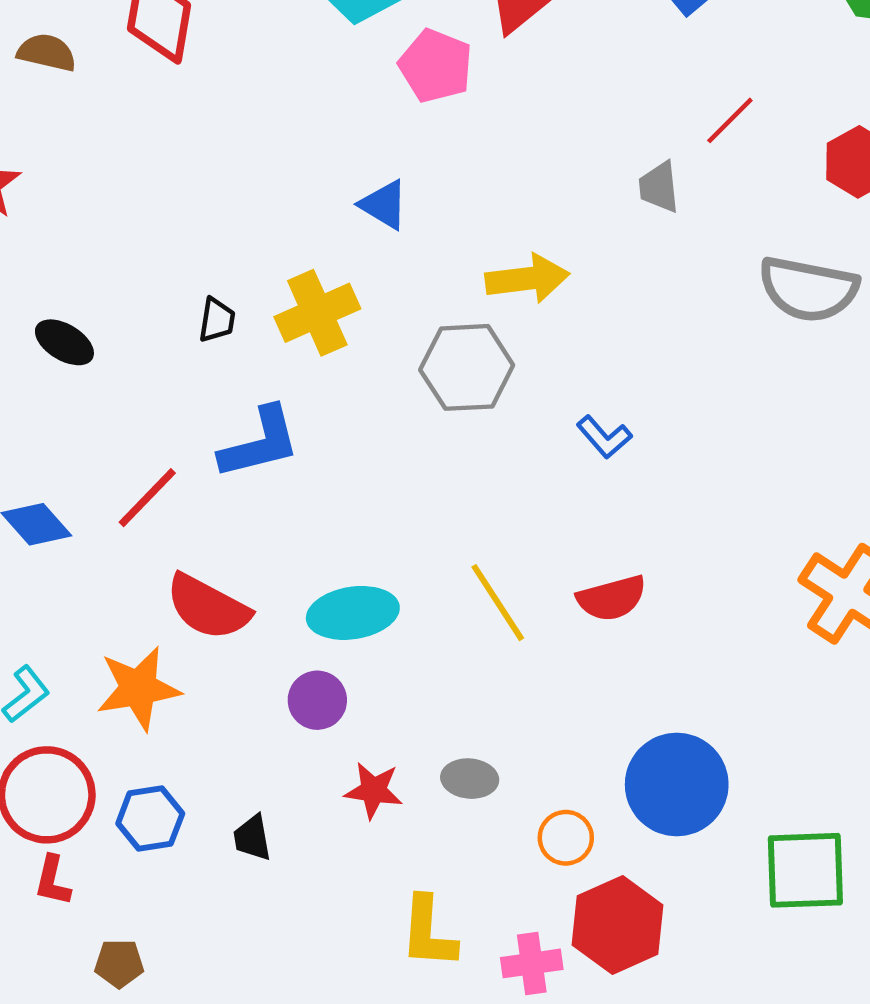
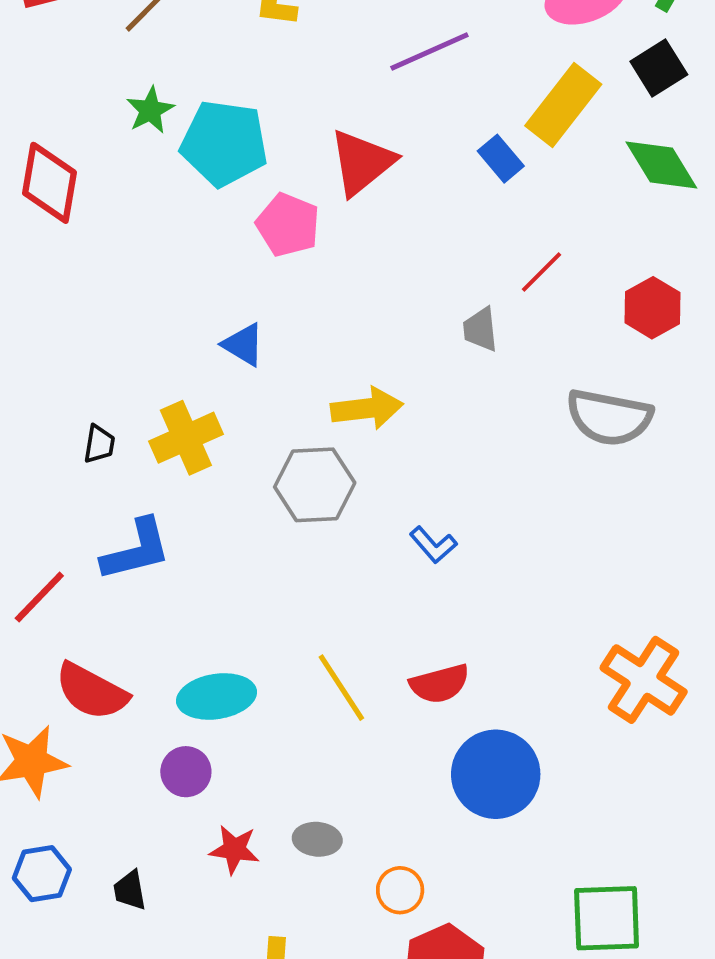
blue circle: (677, 784) -> (496, 774), moved

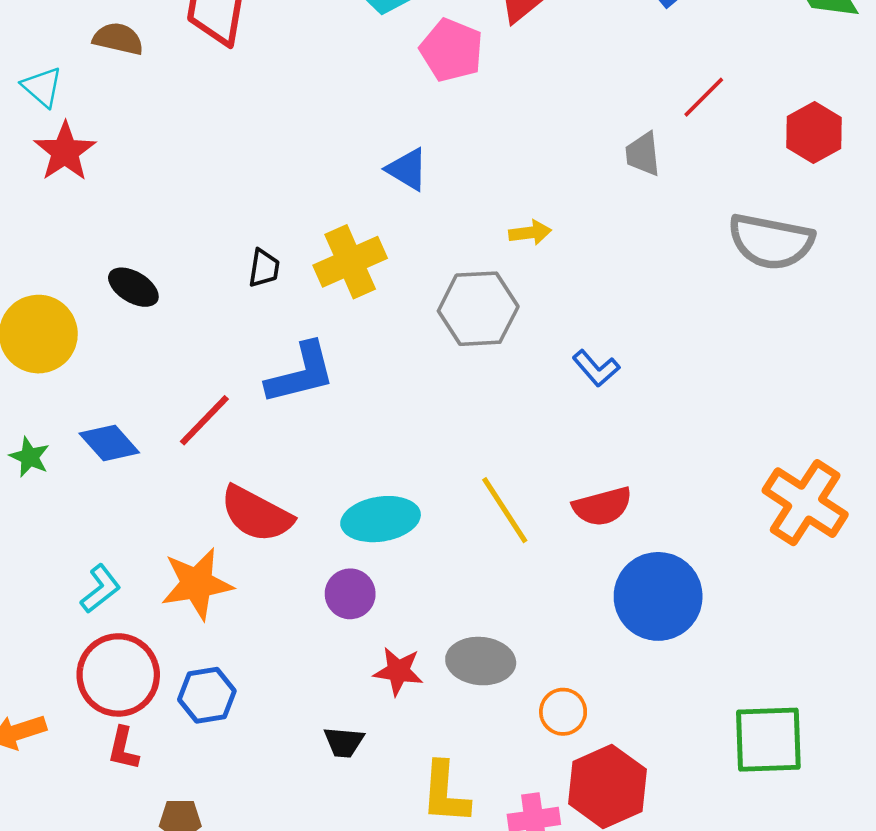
yellow arrow: (367, 408) -> (530, 233), size x0.6
gray ellipse: (317, 839) -> (481, 661), size x1.4
black trapezoid: (130, 890) -> (344, 742), moved, turned -75

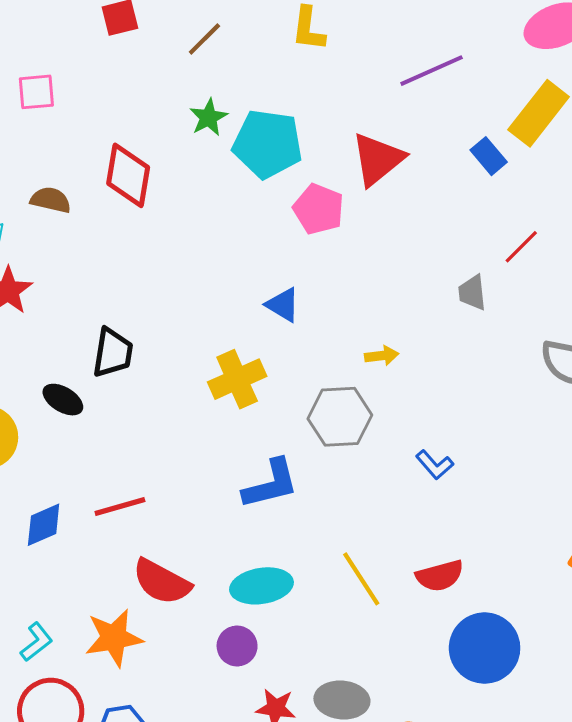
black trapezoid: (264, 268) -> (113, 353), moved, size x1.6
blue L-shape: (301, 373) -> (271, 484), moved
red line: (204, 420) -> (120, 506), turned 30
blue diamond: (109, 443) -> (44, 525), turned -72

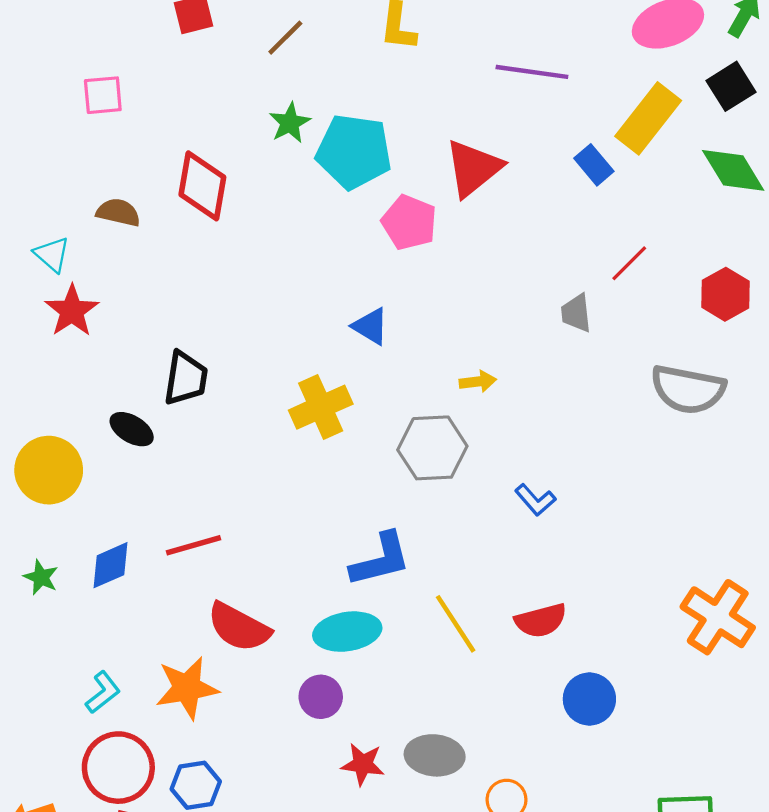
purple line: (432, 71) -> (532, 72), turned 32
blue L-shape: (271, 484) -> (380, 560), moved
blue circle: (485, 648) -> (589, 699), size x0.7

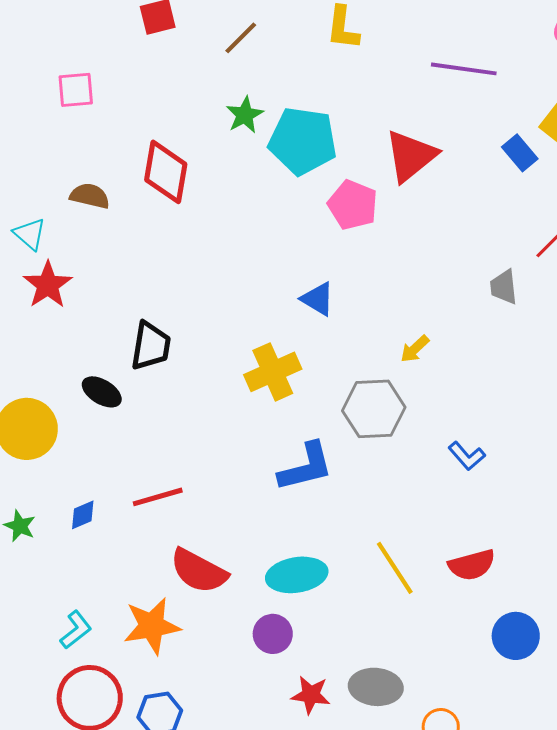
yellow arrow: (478, 382) -> (415, 349), turned 144
blue L-shape: (380, 560) -> (306, 467), moved
blue diamond: (111, 565) -> (83, 515), size x0.7

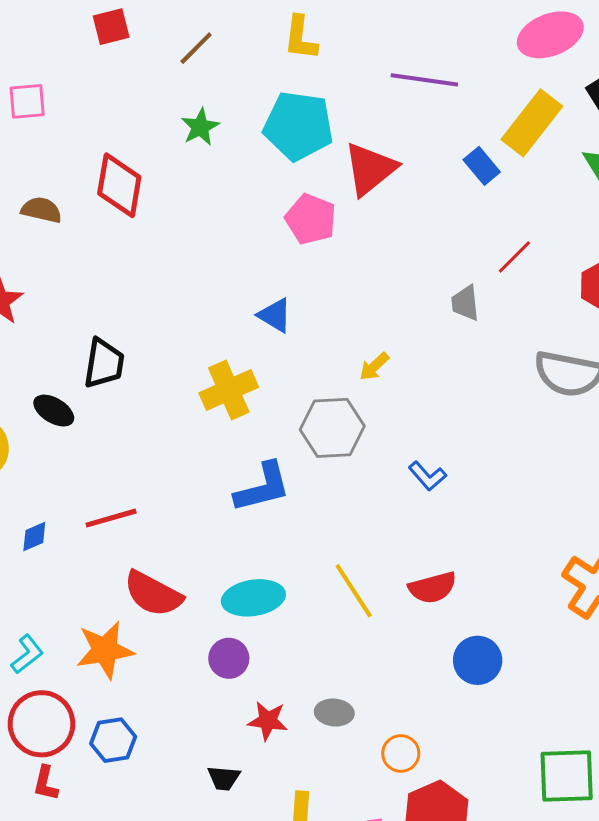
cyan pentagon: (303, 141) -> (298, 126), moved
gray ellipse: (376, 687) -> (334, 713), size x0.7

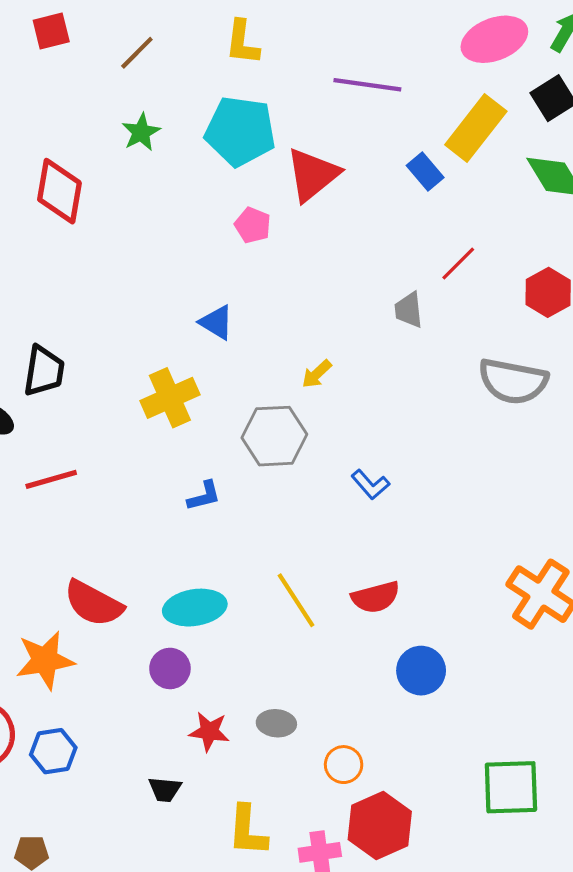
pink pentagon: (311, 219) -> (253, 225), size x0.7
blue L-shape: (263, 487) -> (204, 496), size x0.6
red line: (111, 518) -> (51, 479), moved

